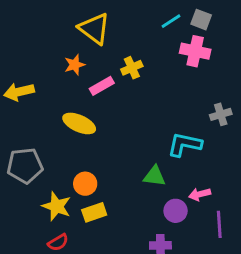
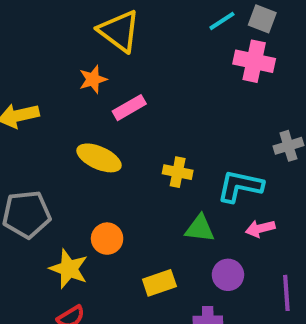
yellow cross: (132, 68) -> (178, 172), moved, turned 35
pink arrow: (200, 194) -> (260, 228), moved
yellow rectangle: (94, 212) -> (159, 283), moved

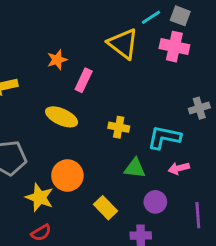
yellow triangle: (119, 31) -> (123, 44), moved
pink rectangle: (129, 108) -> (84, 80), turned -35
orange circle: (107, 239) -> (67, 176), size x1.4
yellow rectangle: (159, 283) -> (106, 208), turned 65

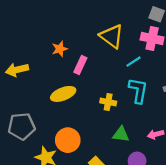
cyan line: (151, 17) -> (134, 62), moved
yellow ellipse: (62, 117) -> (63, 94), turned -45
cyan L-shape: (164, 137) -> (138, 90), moved, turned 88

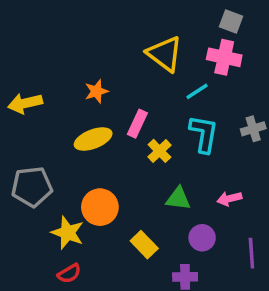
orange star: (60, 49) -> (97, 91), moved
pink rectangle: (80, 65) -> (137, 124), moved
yellow cross: (108, 102) -> (160, 151), turned 35

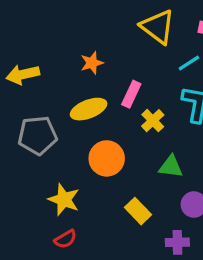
gray pentagon: (32, 187) -> (38, 135), moved
orange circle: (100, 207) -> (107, 158), moved

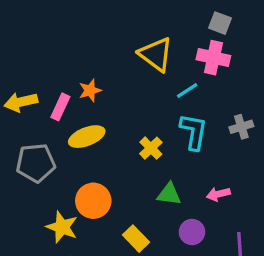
pink rectangle: (131, 94) -> (60, 107), moved
orange circle: (107, 158) -> (93, 201), moved

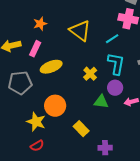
yellow triangle: (156, 54) -> (80, 31), moved
orange star: (90, 90) -> (40, 24), moved
purple circle: (192, 232) -> (115, 88), moved

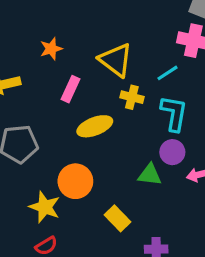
pink rectangle: (35, 49) -> (71, 89), moved
yellow ellipse: (51, 67) -> (95, 126), moved
yellow cross: (90, 74) -> (132, 97), moved, turned -32

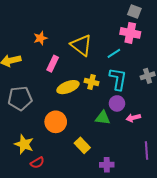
yellow cross: (132, 97) -> (91, 82), moved
yellow star: (45, 207) -> (24, 144), moved

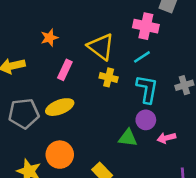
pink cross: (130, 33) -> (146, 26), moved
yellow cross: (91, 82) -> (109, 77), moved
yellow ellipse: (68, 87) -> (60, 107), moved
orange circle: (56, 122) -> (60, 155), moved

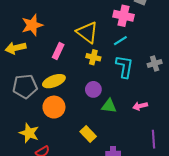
orange star: (49, 38) -> (32, 25), moved, size x1.5
purple circle: (146, 120) -> (93, 89), moved
orange circle: (60, 155) -> (54, 107), moved

